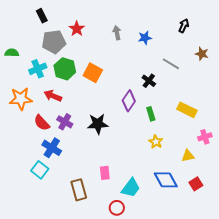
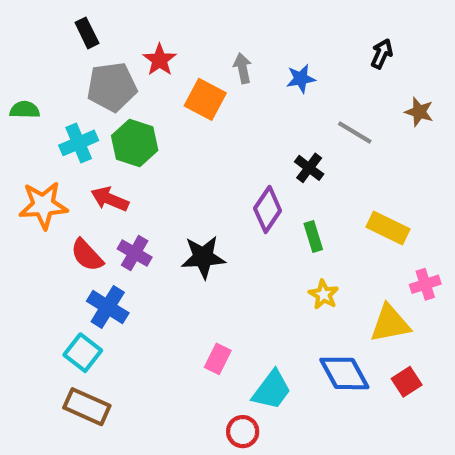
orange square: (93, 73) -> (205, 99), moved
yellow triangle: (188, 156) -> (390, 324), size x1.5
pink rectangle: (105, 173) -> (218, 359), turned 32
brown rectangle: (79, 190) -> (87, 407), moved, turned -50

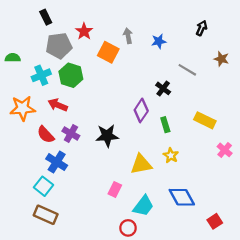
pink cross: (425, 284) -> (225, 150), turned -32
yellow triangle: (390, 324) -> (141, 164), moved
red square: (407, 382) -> (215, 221), moved

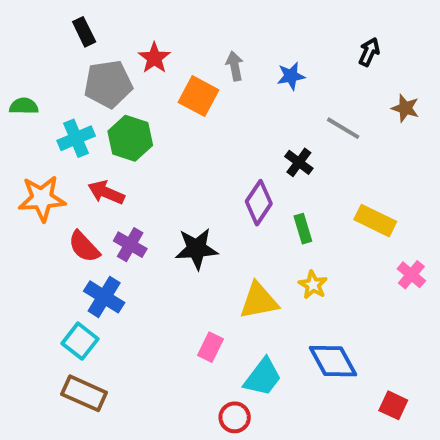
red square: (215, 221) -> (393, 405), turned -32

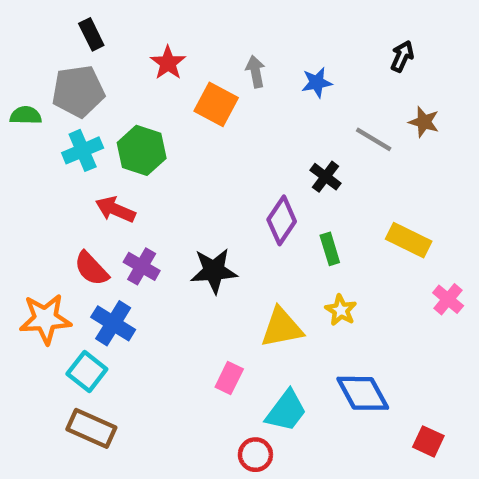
gray pentagon: (108, 84) -> (78, 91), moved
brown star: (405, 108) -> (424, 122), moved
orange star: (42, 198) -> (45, 319), moved

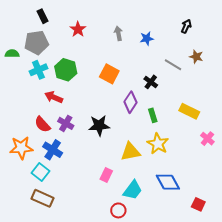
orange square: (216, 104) -> (109, 74), moved
yellow star: (341, 310) -> (158, 144), size x1.5

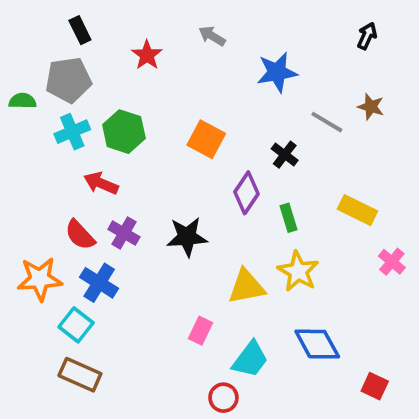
black arrow: (186, 26) -> (367, 36), moved
gray arrow: (118, 33) -> (212, 36), moved, turned -48
blue star: (147, 38) -> (277, 72), size x1.5

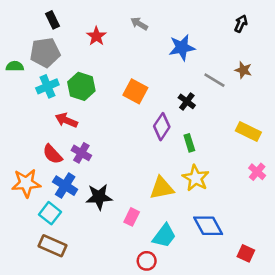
yellow rectangle: (357, 210) -> (248, 132), moved
black star: (187, 237) -> (99, 197), moved

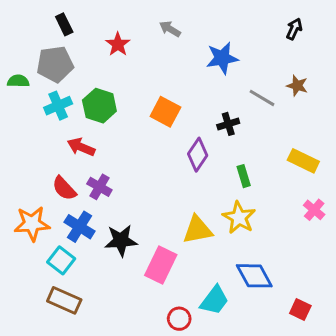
black cross: (187, 101) -> (228, 124), turned 36
green rectangle: (189, 143) -> (244, 176), moved
pink rectangle: (132, 217) -> (161, 265), size x1.6
cyan trapezoid: (164, 236) -> (214, 300), moved

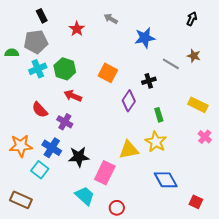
red arrow: (81, 147) -> (73, 96), moved
red semicircle: (64, 188) -> (40, 110), moved
brown rectangle: (64, 300) -> (21, 200), moved
cyan trapezoid: (214, 300) -> (85, 196), moved, turned -85

